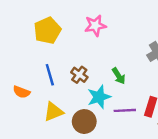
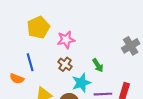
pink star: (95, 26) -> (66, 40), moved
blue line: (50, 75) -> (30, 62), moved

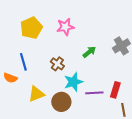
pink star: (66, 40) -> (65, 27), moved
green arrow: (98, 65) -> (89, 52), moved, turned -96

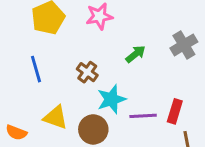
orange semicircle: (10, 78) -> (16, 132), moved
yellow triangle: (36, 94) -> (56, 117), turned 42

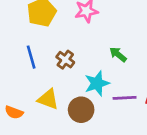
green arrow: (136, 54) -> (118, 54), moved, turned -102
brown cross: (87, 72) -> (65, 60), moved

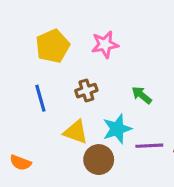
brown cross: (65, 60) -> (86, 91), moved, turned 36
yellow triangle: (48, 99) -> (76, 132), moved

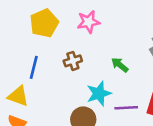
blue line: (40, 98) -> (34, 67), turned 30
yellow triangle: (76, 132) -> (18, 96), moved

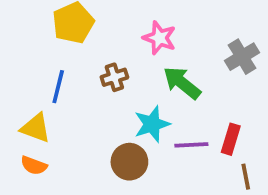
pink star: (88, 22) -> (159, 38), moved, turned 30
green arrow: (120, 65) -> (182, 83), size x1.5

